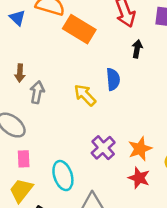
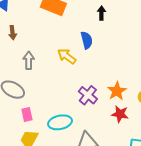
brown arrow: (20, 73) -> (13, 33), moved
cyan ellipse: (63, 176) -> (60, 122), turned -75

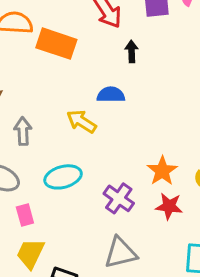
blue semicircle: (87, 40) -> (111, 95), turned -72
purple cross: (88, 95) -> (119, 198), moved
cyan ellipse: (60, 122) -> (63, 177), moved

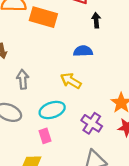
yellow arrow: (81, 121) -> (71, 81), moved
pink rectangle: (25, 215) -> (45, 136), moved

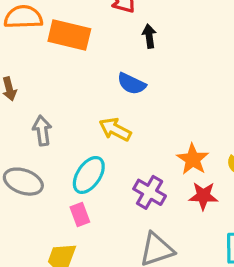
blue semicircle: (83, 51) -> (131, 84), turned -150
cyan ellipse: (52, 110) -> (89, 175), turned -35

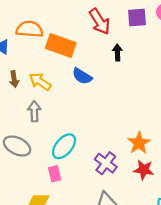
blue semicircle: (131, 84) -> (82, 76), moved
yellow arrow: (115, 129) -> (40, 82), moved

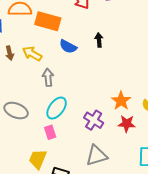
black arrow: (117, 52) -> (99, 40), moved
gray arrow: (34, 111) -> (48, 77), moved

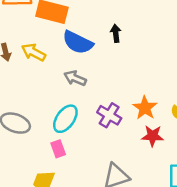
blue semicircle: (68, 47) -> (78, 42), size x1.4
gray arrow: (48, 77) -> (75, 78), moved, turned -60
purple cross: (94, 120) -> (109, 115), moved

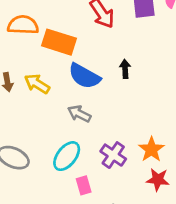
pink rectangle: (58, 149) -> (84, 185), moved

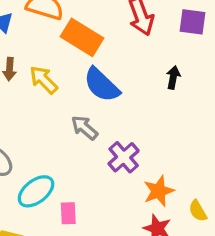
black arrow: (125, 69) -> (173, 77), moved
purple cross: (113, 155) -> (124, 157), moved
cyan ellipse: (67, 156) -> (36, 191), moved

